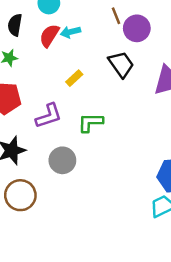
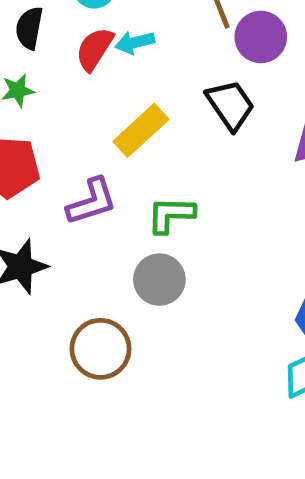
yellow rectangle: (74, 78) -> (141, 130), size x1.6
gray circle: (62, 160) -> (159, 280), moved
brown circle: (20, 195) -> (100, 349), moved

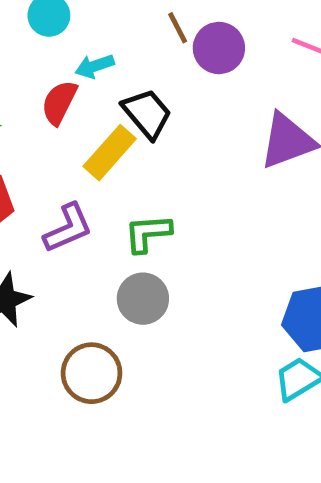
red semicircle: (95, 49) -> (59, 102), moved
black trapezoid: (230, 105) -> (147, 114), moved

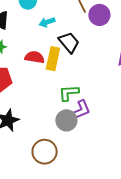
red semicircle: (59, 102) -> (35, 57), moved, turned 72
yellow rectangle: (110, 153) -> (53, 59), turned -30
purple L-shape: (68, 228) -> (80, 110), moved

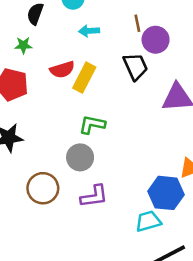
black trapezoid: (69, 42) -> (135, 66), moved
red semicircle: (35, 57) -> (62, 70), turned 138
purple L-shape: (80, 110) -> (94, 196), moved

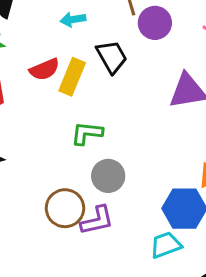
black trapezoid: (135, 66) -> (112, 57), moved
gray circle: (80, 157) -> (108, 176), moved
brown circle: (43, 188) -> (65, 208), moved

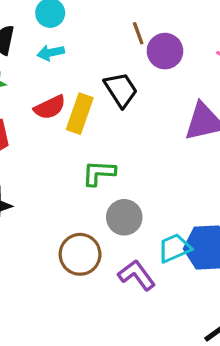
cyan arrow: (73, 19) -> (51, 53), moved
purple L-shape: (97, 220) -> (137, 275), moved, turned -111
cyan trapezoid: (166, 245) -> (174, 248), moved

